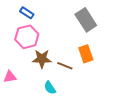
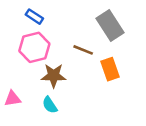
brown line: (65, 66) -> (83, 50), moved
cyan semicircle: (50, 88) -> (50, 105), moved

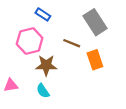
blue rectangle: (34, 17) -> (43, 14), moved

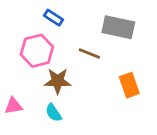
gray rectangle: (95, 22) -> (118, 27), turned -45
orange rectangle: (95, 60) -> (129, 85), moved

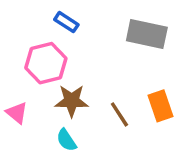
brown line: (89, 53) -> (119, 114), moved, turned 35
pink triangle: (13, 106) -> (17, 113), moved, turned 48

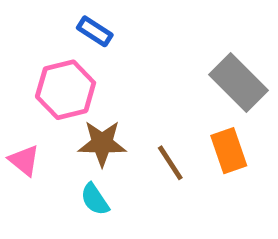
gray rectangle: (147, 34) -> (238, 82), moved, turned 33

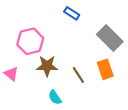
blue rectangle: (95, 31) -> (72, 13), moved
cyan semicircle: (95, 199) -> (55, 97), moved

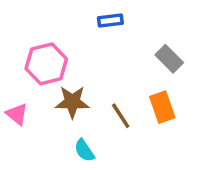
blue rectangle: (72, 13) -> (110, 21), turned -40
gray rectangle: (110, 38) -> (169, 59), size x0.7

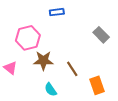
blue rectangle: (110, 21) -> (57, 12), moved
orange rectangle: (162, 107) -> (97, 85), moved

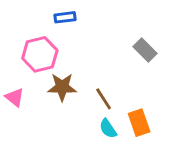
blue rectangle: (57, 12) -> (65, 17), moved
cyan semicircle: (51, 90) -> (108, 129), moved

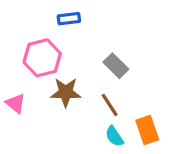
gray rectangle: (145, 50) -> (116, 66), moved

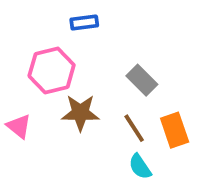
orange rectangle: (147, 130) -> (175, 130), moved

